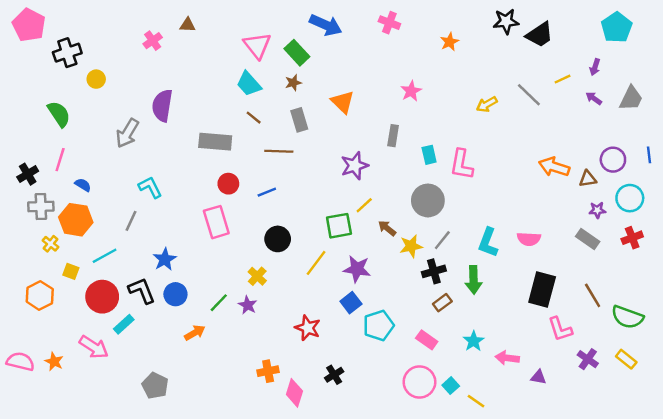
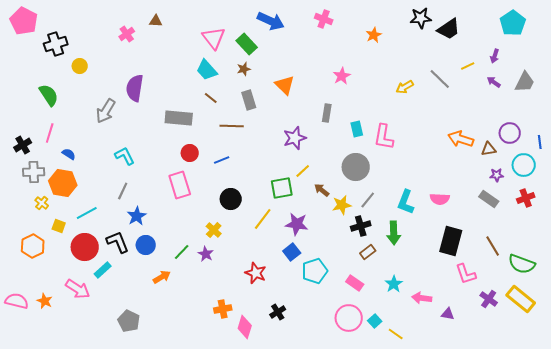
blue line: (649, 155) -> (540, 142), moved
gray line: (131, 221) -> (123, 191), moved
yellow rectangle: (626, 359) -> (521, 299), size x1.6

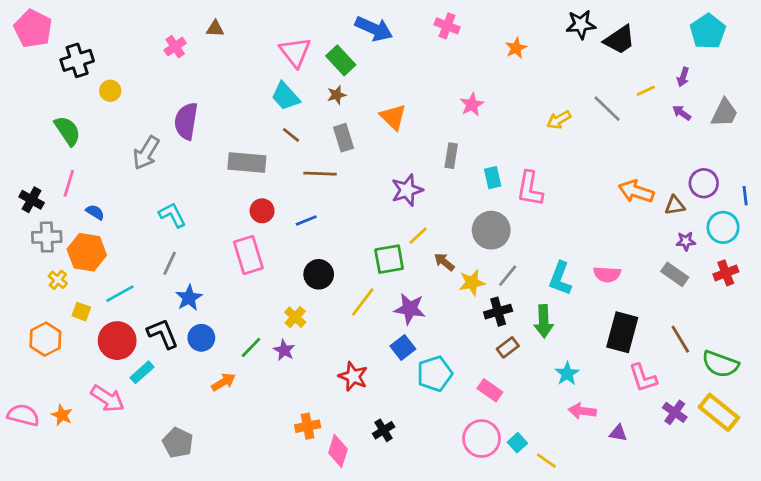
black cross: (23, 145) -> (32, 200), turned -30
cyan star: (394, 284) -> (567, 374), moved

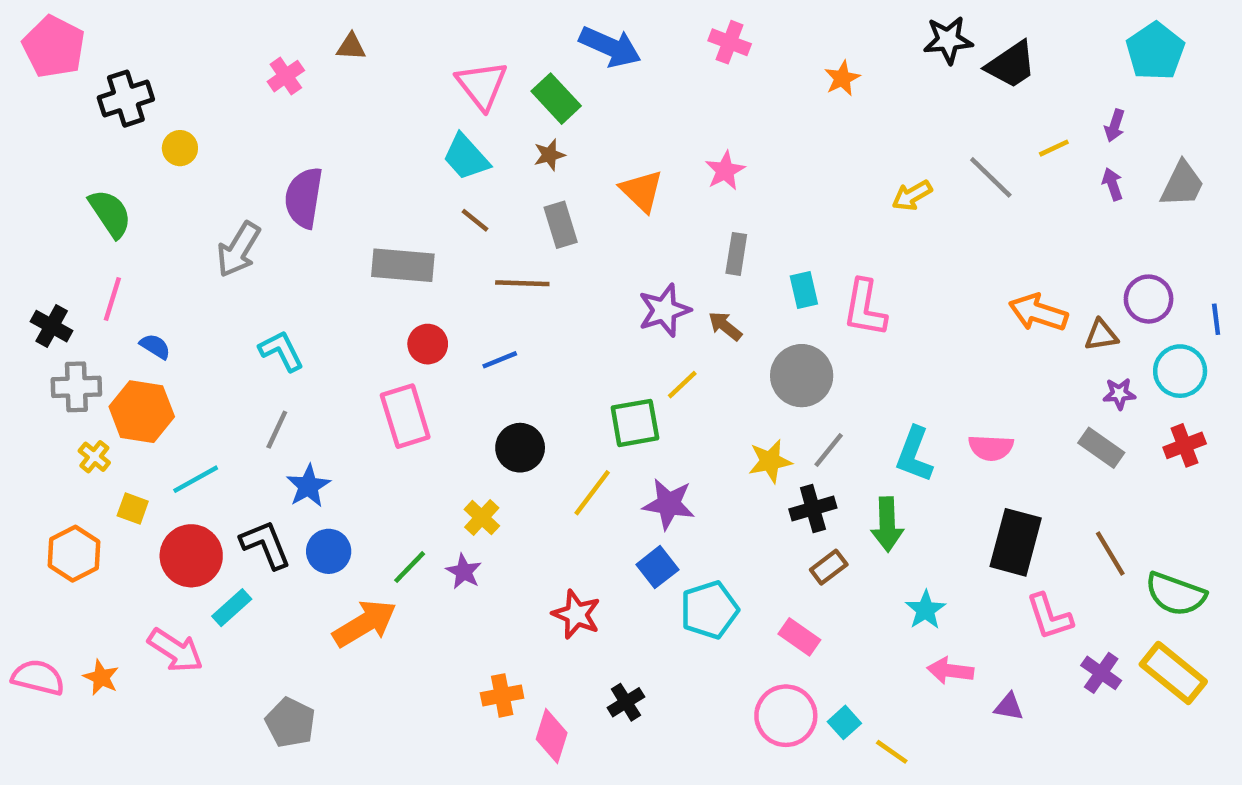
pink star: (472, 105) -> (725, 171), moved
purple arrow: (682, 113) -> (1112, 184), turned 36
brown arrow: (444, 262) -> (725, 326), moved
orange arrow: (223, 382) -> (365, 623), size x1.6

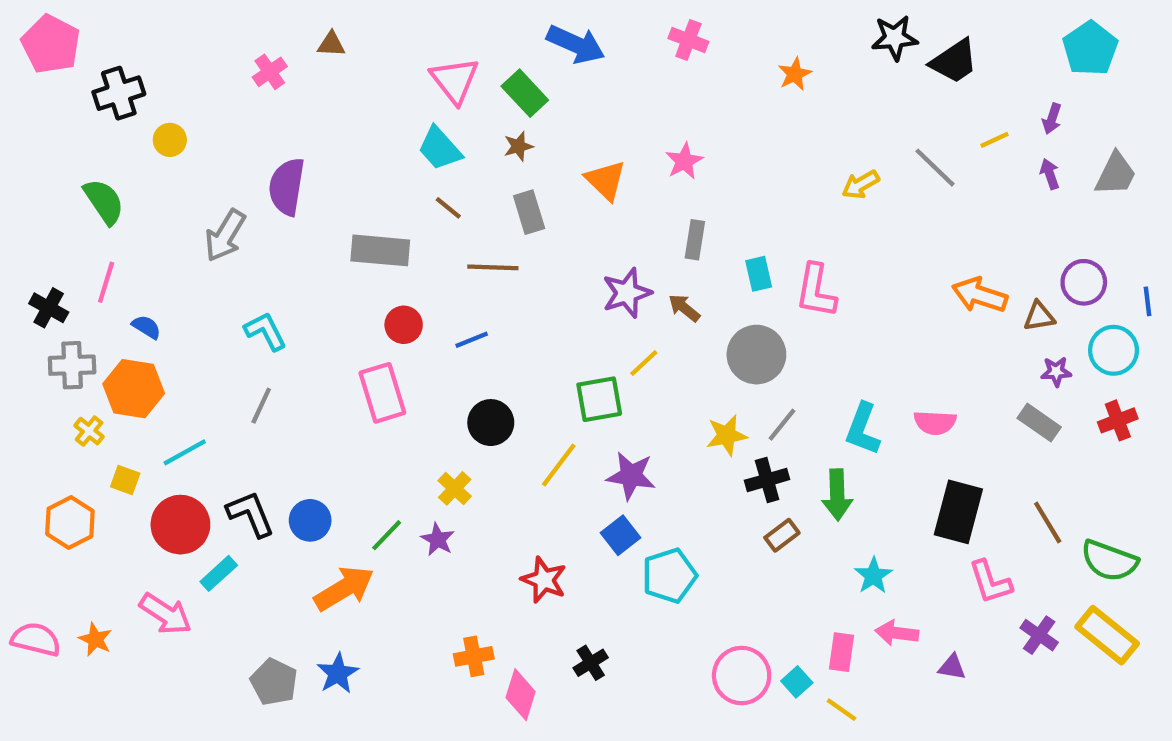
blue star: (308, 486) -> (338, 673), moved
pink rectangle: (799, 637) -> (841, 652), moved, turned 63

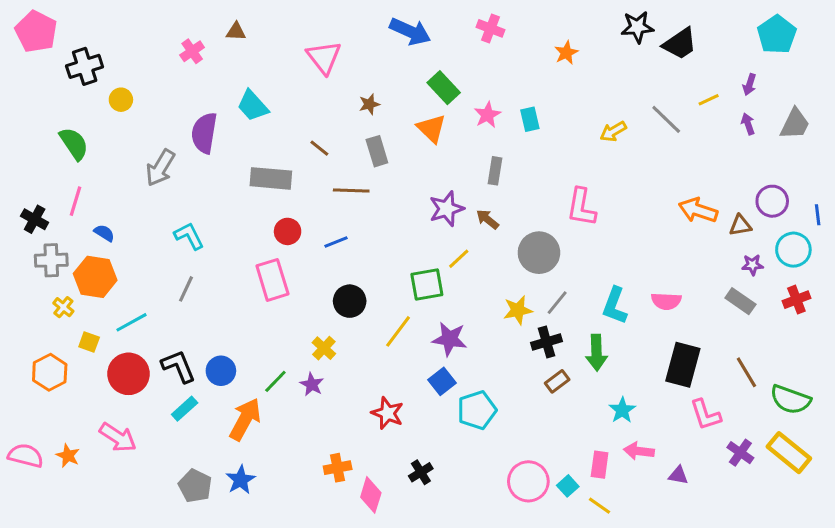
green rectangle: (525, 93) -> (444, 88), moved
cyan trapezoid: (440, 148) -> (253, 106), moved
cyan rectangle: (759, 274) -> (530, 119), moved
cyan rectangle: (219, 573) -> (185, 409), moved
orange arrow: (344, 588) -> (245, 419), turned -30

